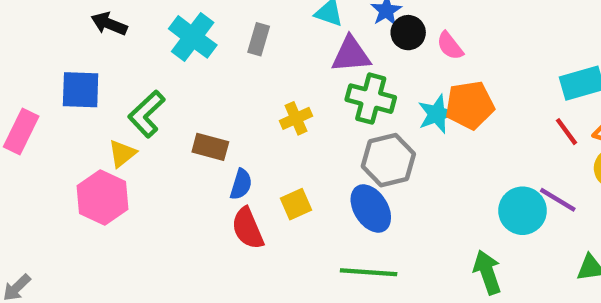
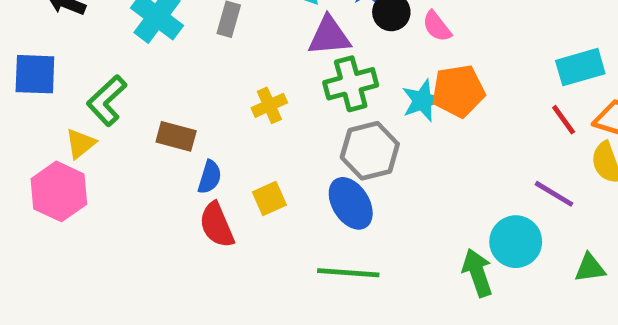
green cross: (371, 99) -> (351, 84), turned -30
cyan circle: (523, 211) -> (516, 242), moved

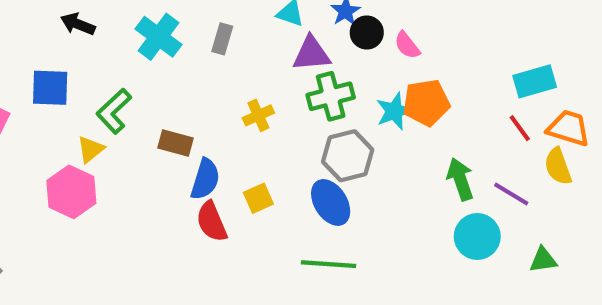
blue semicircle: (210, 177) -> (205, 179), size x1.4
green arrow: (477, 273) -> (460, 179), moved

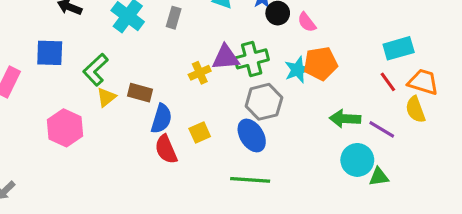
purple triangle: (311, 54) -> (226, 57), moved
yellow triangle: (90, 149) -> (106, 97), moved
green arrow: (460, 179) -> (345, 119), turned -68
green triangle: (543, 260) -> (379, 177), moved

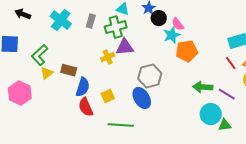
green cross: (252, 59) -> (116, 27), moved
cyan star: (298, 70) -> (172, 35), moved
green line: (250, 180) -> (121, 125), moved

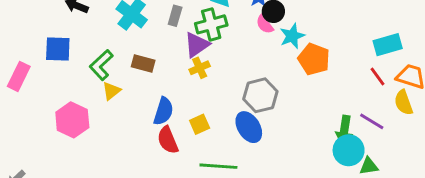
pink semicircle: (178, 24) -> (265, 24), moved
purple triangle: (125, 47) -> (197, 45), moved, turned -30
orange pentagon: (187, 51) -> (314, 59), turned 30
brown rectangle: (69, 70) -> (143, 63), moved
green arrow: (203, 87) -> (344, 130), moved, turned -84

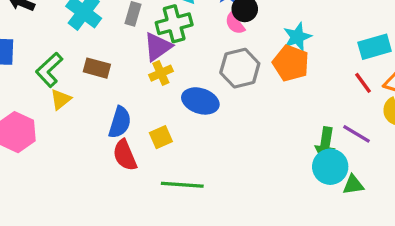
cyan star: (292, 36) -> (297, 37), moved
gray hexagon: (260, 95) -> (240, 68), moved
blue ellipse: (249, 127) -> (200, 101), moved, turned -40

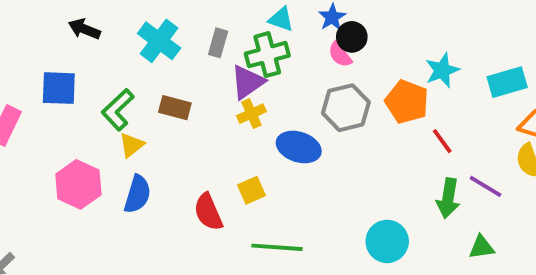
cyan star: (297, 37) -> (442, 70), moved
red line: (363, 83) -> (442, 141), moved
blue semicircle: (120, 122) -> (137, 194), moved
cyan circle: (330, 167) -> (387, 241), moved

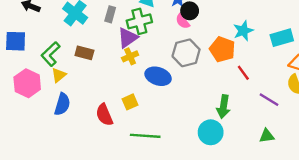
pink hexagon: (78, 184) -> (27, 83), moved
green arrow: (448, 198) -> (223, 107), moved

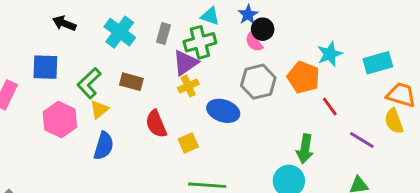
red semicircle: (104, 115) -> (156, 124), moved

